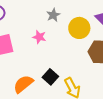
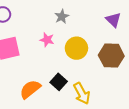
yellow circle: (79, 28) -> (76, 48), moved

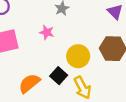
yellow circle: (76, 48) -> (78, 56), moved

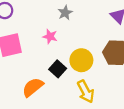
black square: (59, 76) -> (58, 69), moved

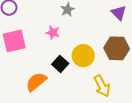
yellow arrow: (86, 92) -> (102, 86), moved

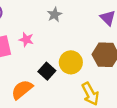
pink star: (53, 33) -> (26, 40), moved

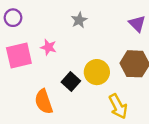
orange semicircle: (22, 90) -> (44, 102), turned -70

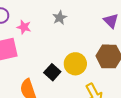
pink star: (48, 47) -> (24, 27), moved

